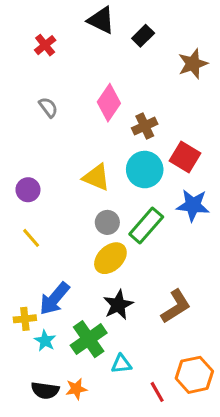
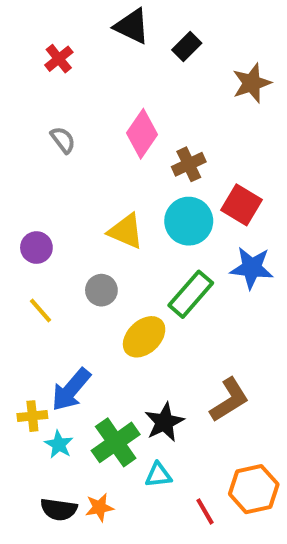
gray circle: (107, 222) -> (101, 290), moved
black star: (118, 305) -> (164, 422), moved

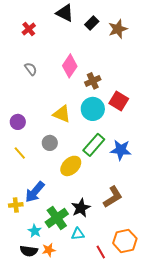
brown star: (252, 83) -> (118, 29), moved
blue star: (252, 268) -> (121, 150), moved
cyan star: (59, 444) -> (35, 231), moved

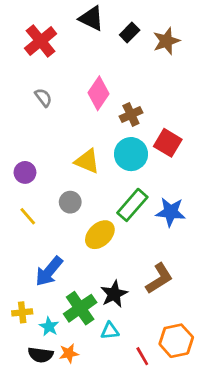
red cross: (29, 29) -> (41, 41), size x1.6
yellow cross: (16, 205) -> (22, 312), moved

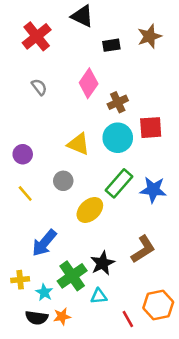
black rectangle: (130, 33) -> (111, 45), moved, turned 36
red square: (168, 143) -> (151, 128), turned -35

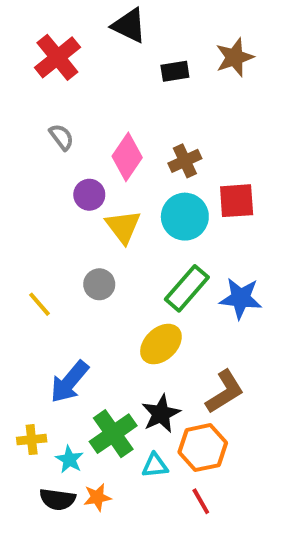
pink diamond: (89, 83) -> (127, 157), moved
yellow triangle: (78, 144) -> (123, 227), turned 30
purple circle: (23, 154) -> (89, 195), moved
yellow ellipse: (90, 210) -> (161, 344), moved
orange hexagon: (158, 305) -> (203, 448), moved

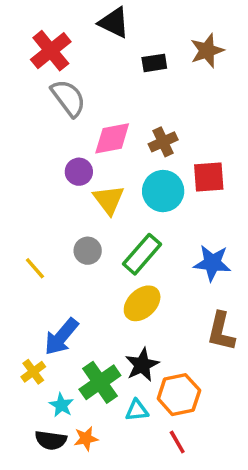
gray semicircle: (61, 137) -> (68, 98), moved, size x1.6
pink diamond: (127, 157) -> (112, 138), turned 45
green rectangle: (187, 288) -> (142, 254), moved
brown L-shape: (225, 392) -> (221, 331), moved, turned 135
yellow cross: (32, 440) -> (33, 372), moved, turned -30

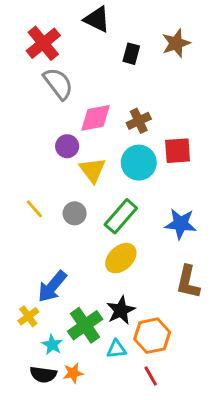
black rectangle: (154, 63) -> (131, 54), turned -66
yellow line: (35, 268) -> (34, 209), moved

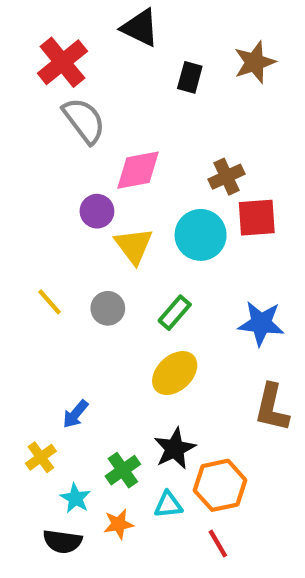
brown cross: (139, 121) -> (226, 177), moved
green rectangle: (121, 216) -> (175, 313), size x0.7
blue arrow: (52, 286) -> (75, 414), size x0.6
green cross: (85, 325) -> (123, 470), size x0.7
orange star: (73, 373) -> (119, 524), moved

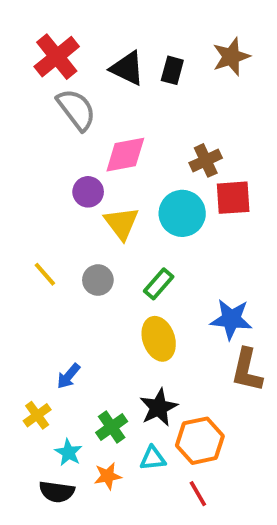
black triangle: (140, 28) -> (127, 68), moved
blue star: (261, 323) -> (231, 319), moved
yellow ellipse: (175, 373) -> (159, 339), turned -66

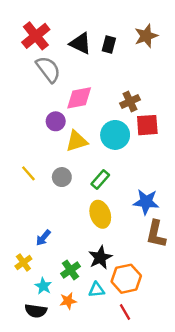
yellow triangle: (121, 223) -> (77, 141), turned 50

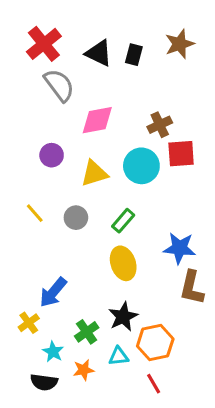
purple circle: (56, 121) -> (52, 155), moved
blue arrow: (43, 238) -> (53, 292), size x1.5

